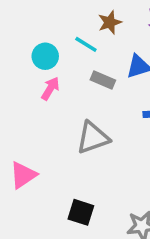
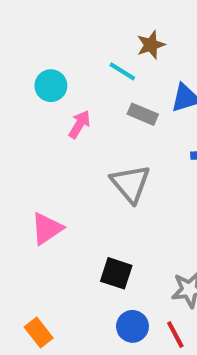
cyan circle: (45, 56) -> (51, 86), moved
gray triangle: (93, 138) -> (130, 184), turned -51

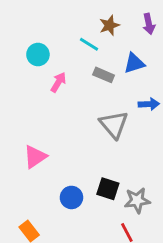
gray triangle: (130, 184) -> (114, 125), moved
black square: (116, 273) -> (108, 189), moved
blue circle: (132, 326) -> (71, 197), moved

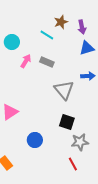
purple arrow: (149, 24) -> (82, 27), moved
blue triangle: (134, 63) -> (87, 48), moved
gray rectangle: (104, 75) -> (47, 62), moved
black square: (108, 189) -> (67, 122), moved

